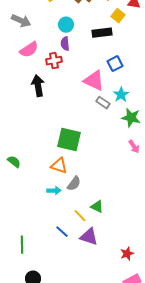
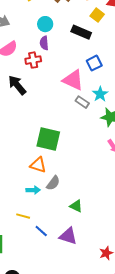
black rectangle: (102, 33) -> (81, 32), turned 30
black arrow: (38, 86) -> (17, 85), turned -30
yellow line: (80, 216) -> (23, 216), moved, turned -32

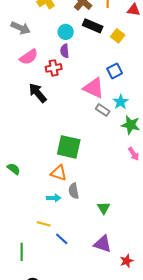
yellow square: (97, 15) -> (118, 36), moved
black rectangle: (81, 32) -> (93, 26), moved
gray semicircle: (53, 183) -> (74, 191), turned 133
green triangle: (76, 206) -> (104, 208), moved, turned 32
purple triangle: (68, 236) -> (103, 244), moved

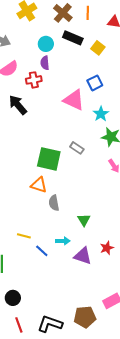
gray rectangle: (103, 110) -> (77, 148), moved
cyan arrow: (54, 198) -> (63, 241), moved
red star: (127, 261) -> (107, 248), moved

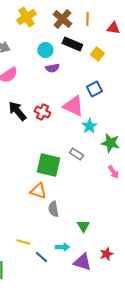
purple semicircle: (45, 63) -> (52, 68), moved, turned -96
red cross: (34, 80) -> (42, 112), moved, turned 35
cyan star: (101, 114) -> (89, 126), moved

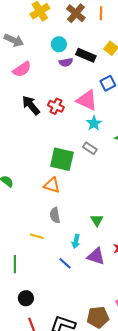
black rectangle: (72, 44) -> (86, 55), moved
cyan star: (89, 126) -> (94, 123), moved
gray semicircle: (53, 209) -> (55, 215), moved
cyan arrow: (62, 247) -> (76, 241), turned 104
blue line: (41, 257) -> (65, 263), moved

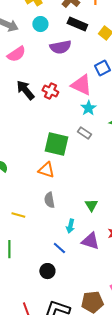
cyan circle: (59, 44) -> (40, 24), moved
black rectangle: (86, 55) -> (77, 24), moved
purple semicircle: (66, 62) -> (60, 47), size x1.5
yellow line: (37, 236) -> (18, 215), moved
black circle: (26, 298) -> (47, 271), moved

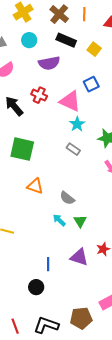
red cross: (50, 91) -> (39, 95), moved
green square: (56, 144) -> (22, 149), moved
gray semicircle: (49, 200) -> (67, 198), moved, turned -42
cyan arrow: (70, 226) -> (59, 220), moved, turned 120
blue line: (59, 248) -> (48, 264), turned 48

